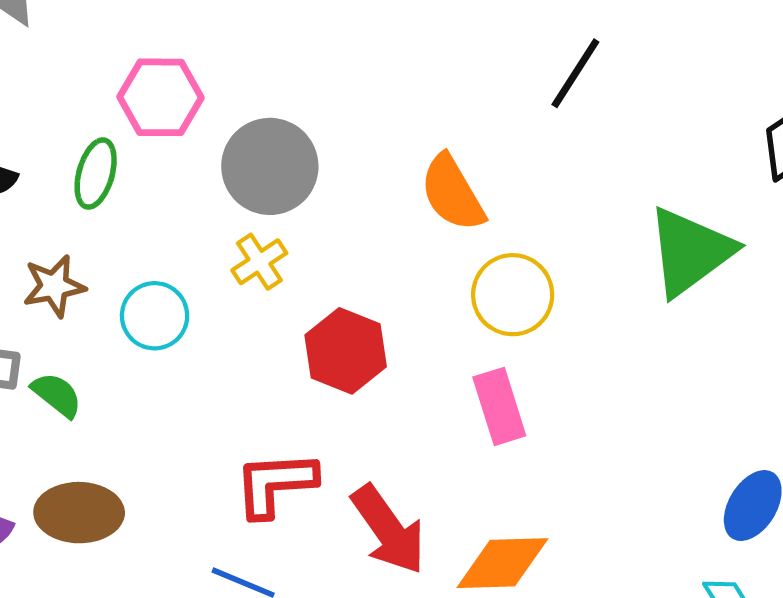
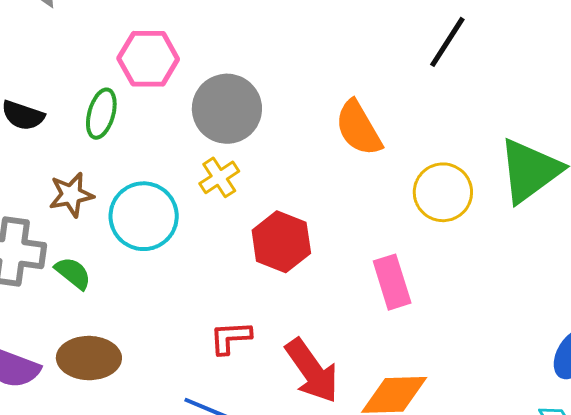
yellow circle: (513, 295) -> (443, 192), moved
cyan circle: (155, 316) -> (144, 216), size x1.4
red L-shape: (275, 484) -> (230, 338), size x0.7

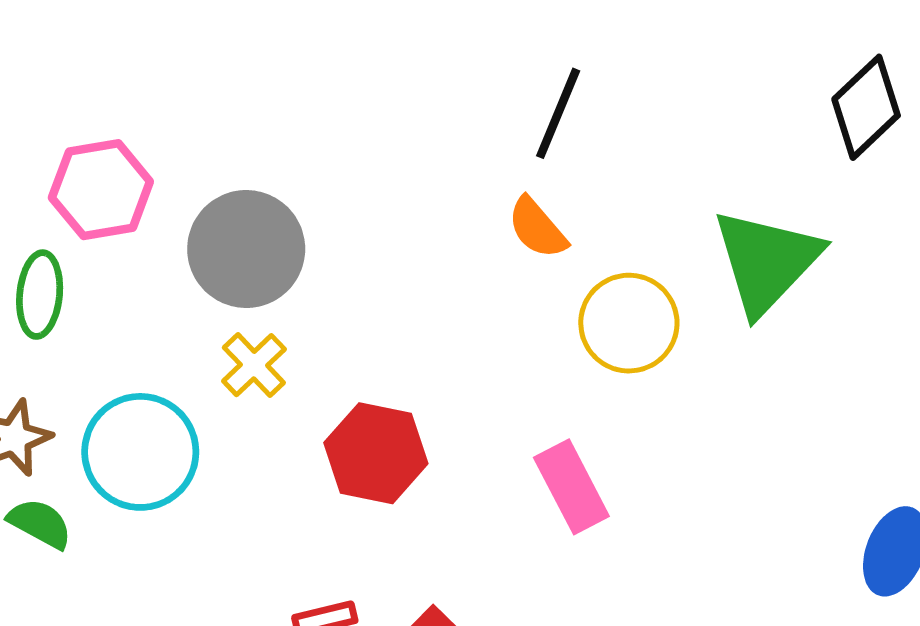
black line: (447, 42) -> (558, 113), moved
orange semicircle: (359, 128) -> (537, 228), moved, size x0.7
green semicircle: (73, 273) -> (40, 523), moved

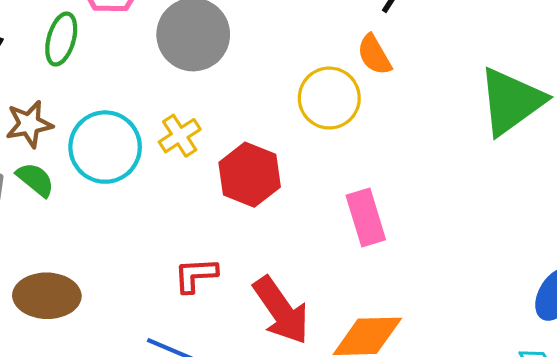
yellow circle: (629, 323) -> (329, 98), moved
yellow cross: (254, 365) -> (180, 136), moved

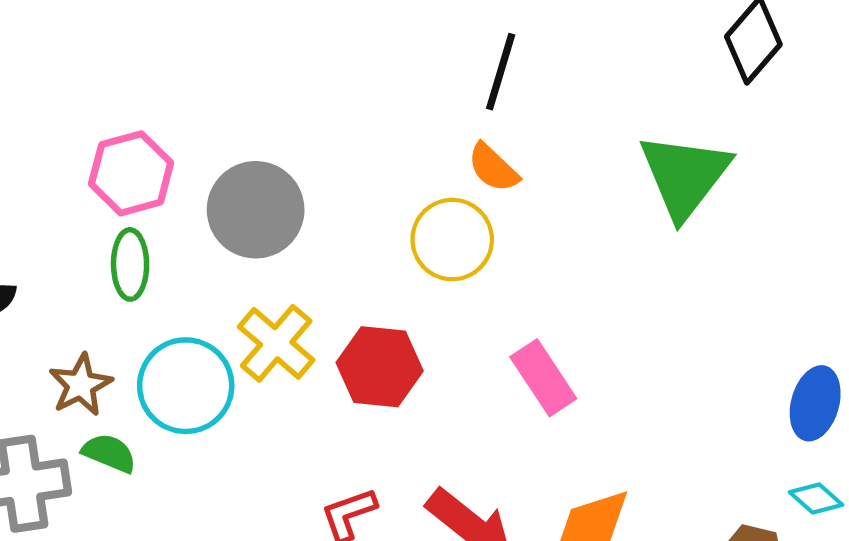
green ellipse: (61, 39) -> (130, 264), moved
yellow cross: (180, 136) -> (276, 343), size x1.4

